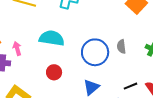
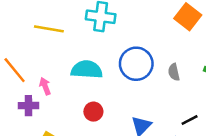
blue circle: (95, 52) -> (136, 64), moved

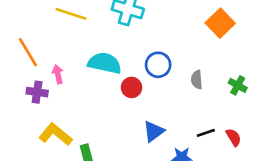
blue circle: (136, 64) -> (158, 65), size x0.7
red circle: (93, 112) -> (132, 87), moved

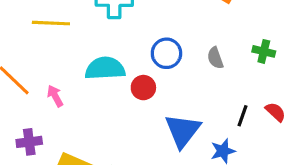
purple cross: (37, 92) -> (29, 142), moved
blue triangle: (154, 131) -> (183, 131), size x1.4
black line: (206, 133) -> (243, 116), turned -36

